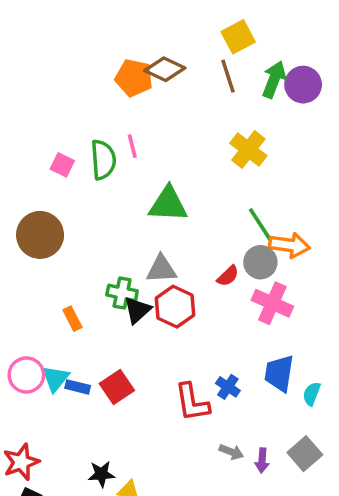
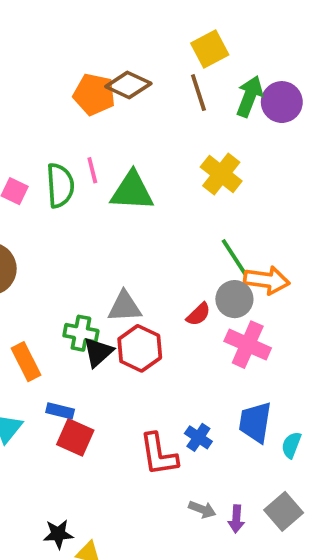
green triangle: (168, 204) -> (132, 191), moved
orange rectangle: (72, 319) -> (26, 362), size x1.4
blue rectangle: (78, 387) -> (60, 411), moved
red square: (117, 387) -> (75, 437), turned -32

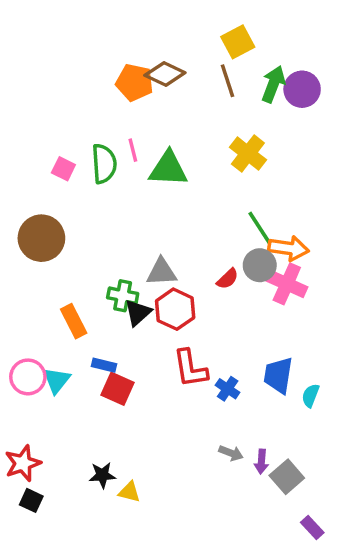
pink cross: (248, 345) -> (287, 284), moved
red L-shape: (159, 454) -> (190, 368), moved
gray square: (284, 511) -> (287, 477), moved

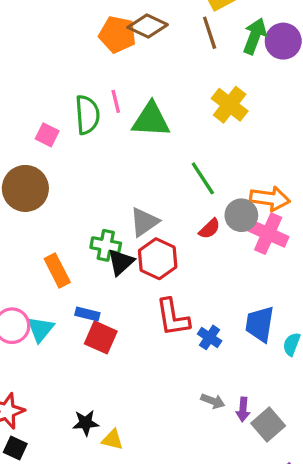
pink square: (63, 169) -> (47, 135), moved
green line: (260, 228) -> (203, 178), moved
gray triangle: (162, 272) -> (144, 222), turned -32

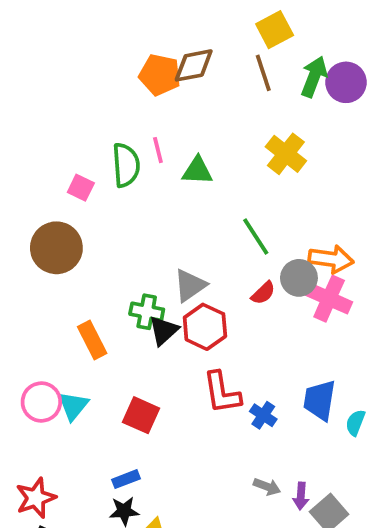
brown diamond: (148, 26) -> (194, 65), turned -36
green triangle: (151, 120) -> (197, 171), size x0.7
blue rectangle: (87, 314) -> (126, 479), moved, turned -35

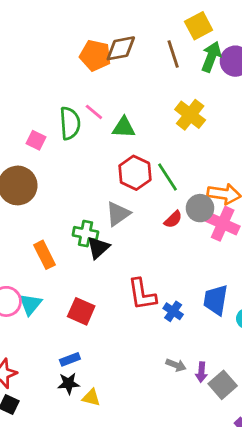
yellow square: (275, 30) -> (199, 26), moved
pink line: (158, 150) -> (94, 112), turned -36
red hexagon: (205, 327) -> (135, 173), moved

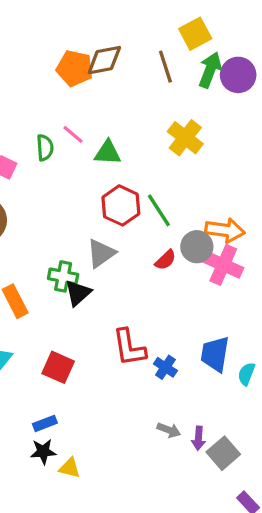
green semicircle: (70, 123) -> (45, 148), size x0.7

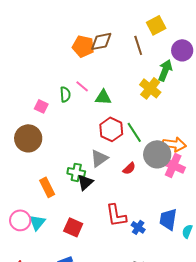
green arrow: (210, 70) -> (165, 70), moved
gray circle: (197, 247) -> (157, 154), size x1.4
red semicircle: (165, 260) -> (129, 168), moved

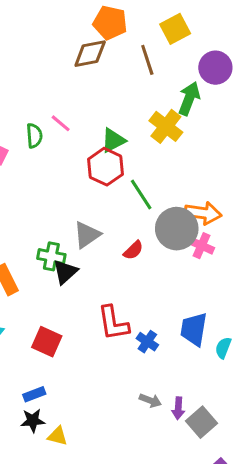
orange pentagon: (83, 46) -> (110, 23), moved
green triangle: (103, 97) -> (113, 140), moved, turned -30
red hexagon: (111, 129) -> (106, 167), moved
pink cross: (173, 165) -> (201, 246), size x0.7

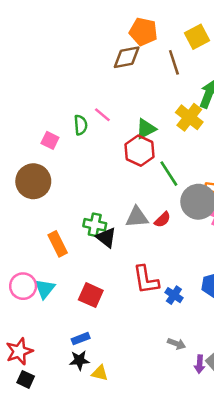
gray triangle: (87, 235) -> (137, 217), moved, turned 30
black triangle: (65, 272) -> (106, 238), turned -40
purple arrow: (178, 408) -> (200, 364), moved

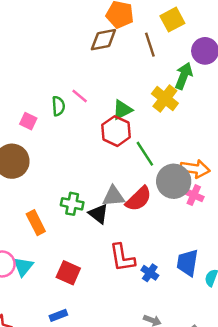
red semicircle: (162, 220) -> (139, 199), size x1.6
black triangle: (106, 238) -> (98, 214), moved

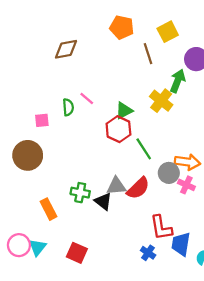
brown diamond: (103, 40) -> (66, 49), moved
pink square: (28, 121) -> (42, 120), turned -32
gray circle: (174, 181) -> (169, 173), size x0.7
red L-shape: (122, 258) -> (161, 228), moved

